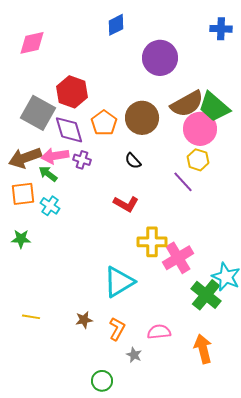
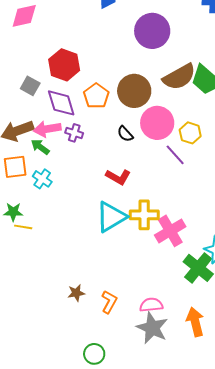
gray square: (38, 113) -> (30, 86), size x0.6
pink circle: (200, 129) -> (157, 123), moved
cyan triangle: (119, 282) -> (111, 217), moved
yellow line: (31, 317) -> (23, 227), moved
gray star: (134, 355) -> (152, 328), moved, size x2.0

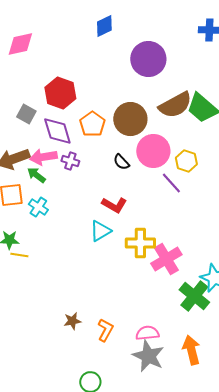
cyan triangle: (111, 217) -> (100, 231), moved, size x0.7

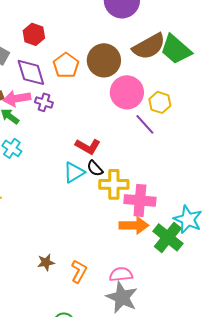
red hexagon: (60, 93) -> (34, 34), size x0.7
black semicircle: (121, 162) -> (95, 168), moved
pink cross: (166, 259) -> (140, 200), turned 36
orange arrow: (191, 350) -> (134, 225), moved, turned 104

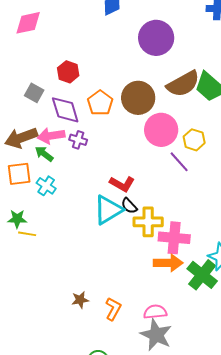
cyan triangle: (74, 172) -> (108, 210), size x1.4

